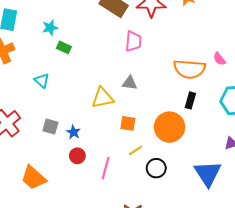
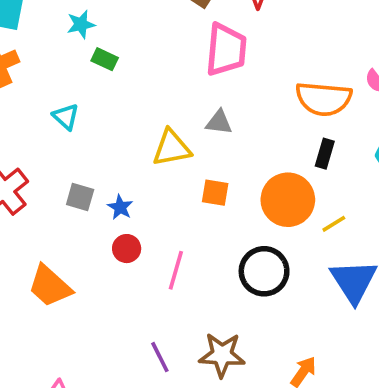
pink trapezoid: (133, 41) -> (226, 50), size x1.4
yellow line: (135, 151) -> (334, 224), moved
black circle: (156, 168) -> (264, 271), size x1.4

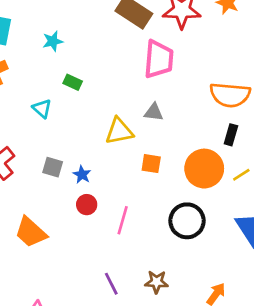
green rectangle: (105, 59) -> (73, 82), moved
yellow line: (334, 224) -> (241, 175), moved
brown star: (222, 355) -> (156, 282), size x0.7

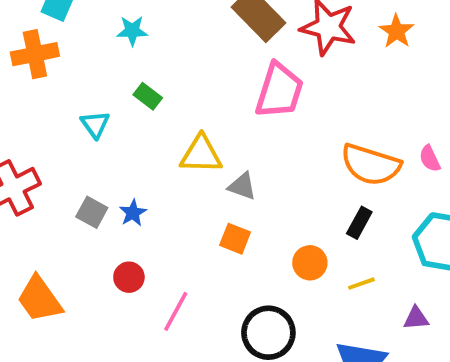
gray triangle: (154, 112) -> (242, 186), moved
yellow triangle: (119, 131) -> (201, 154), moved
orange circle: (204, 169) -> (310, 263), size x0.6
blue star: (82, 175) -> (133, 213), moved

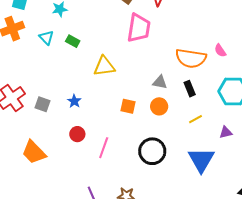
cyan triangle: (95, 124) -> (46, 38), moved
gray triangle: (242, 186) -> (160, 82), moved
gray square: (92, 212) -> (42, 104), moved
black rectangle: (359, 223) -> (190, 89), turned -42
orange circle: (310, 263) -> (159, 106), moved

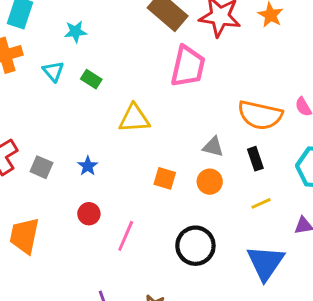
orange trapezoid: (34, 152) -> (24, 236), turned 52

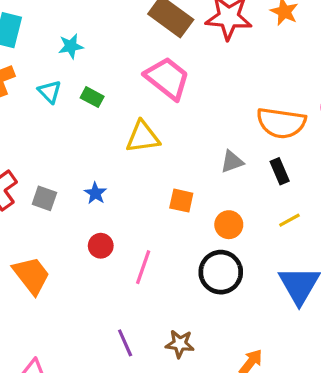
pink trapezoid: (188, 66) -> (167, 78), moved, turned -60
gray triangle: (213, 147) -> (232, 162), turned -30
orange circle: (210, 182) -> (229, 225), moved
orange trapezoid: (24, 236) -> (31, 275), turned 135

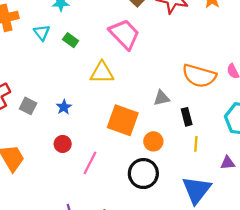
black rectangle: (280, 171) -> (187, 117), moved
orange square: (181, 201) -> (123, 120), size x1.8
yellow line: (289, 220) -> (196, 144), turned -64

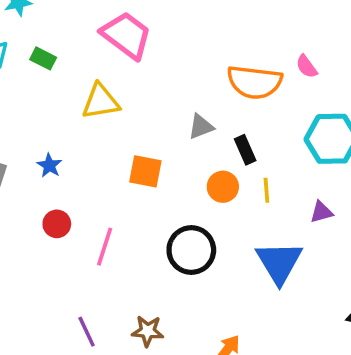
orange square: (123, 120) -> (145, 171), size x0.7
orange circle: (153, 141) -> (223, 187), moved

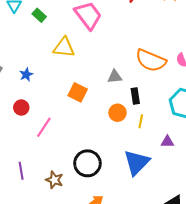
black circle: (191, 250) -> (87, 163), moved

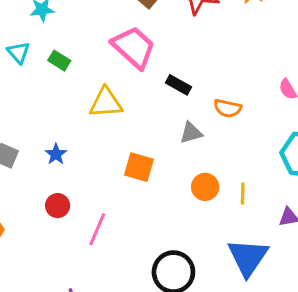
orange semicircle: (151, 61) -> (228, 108), moved, size x0.6
black rectangle: (135, 96) -> (178, 85), moved, turned -42

